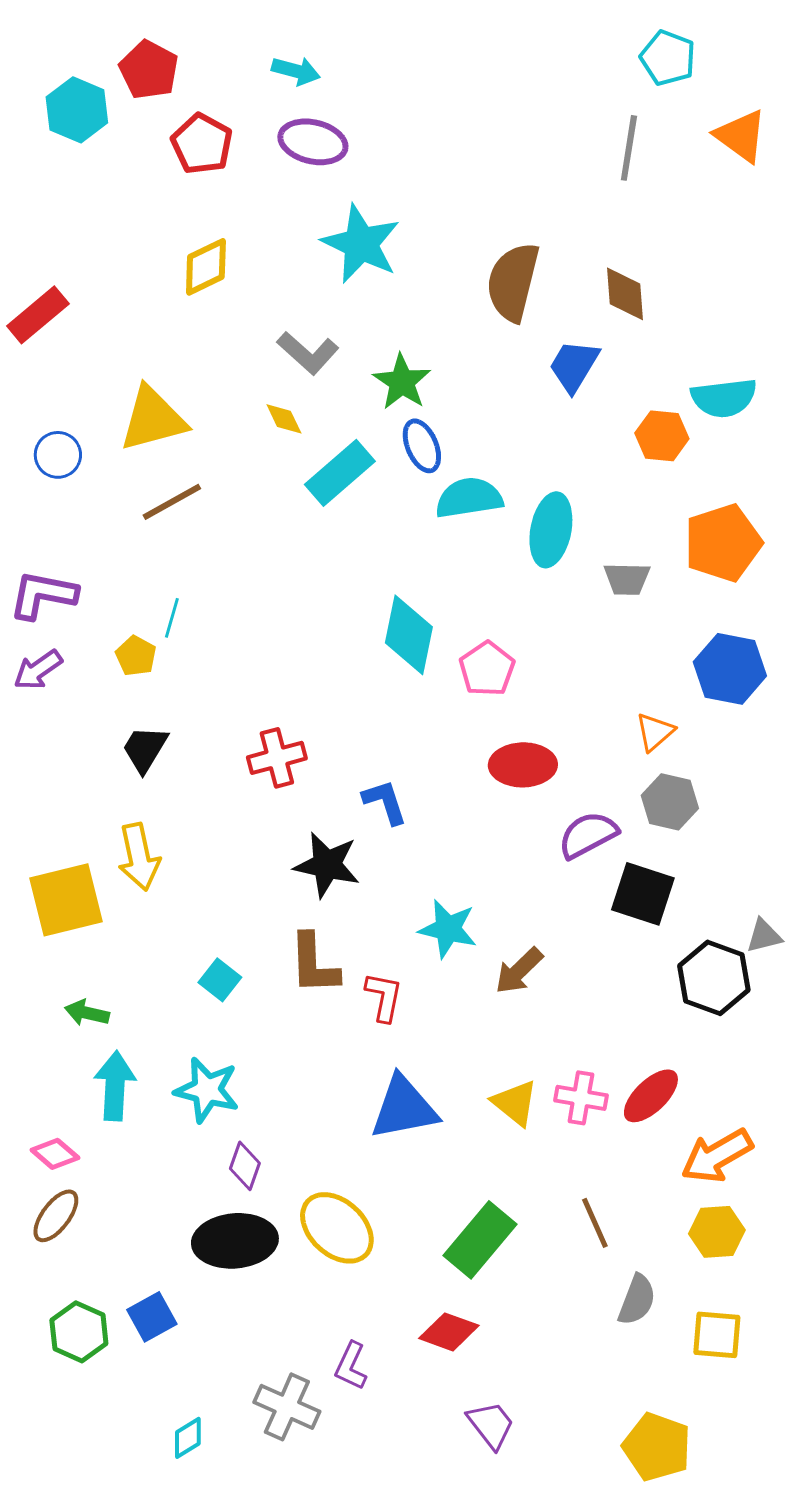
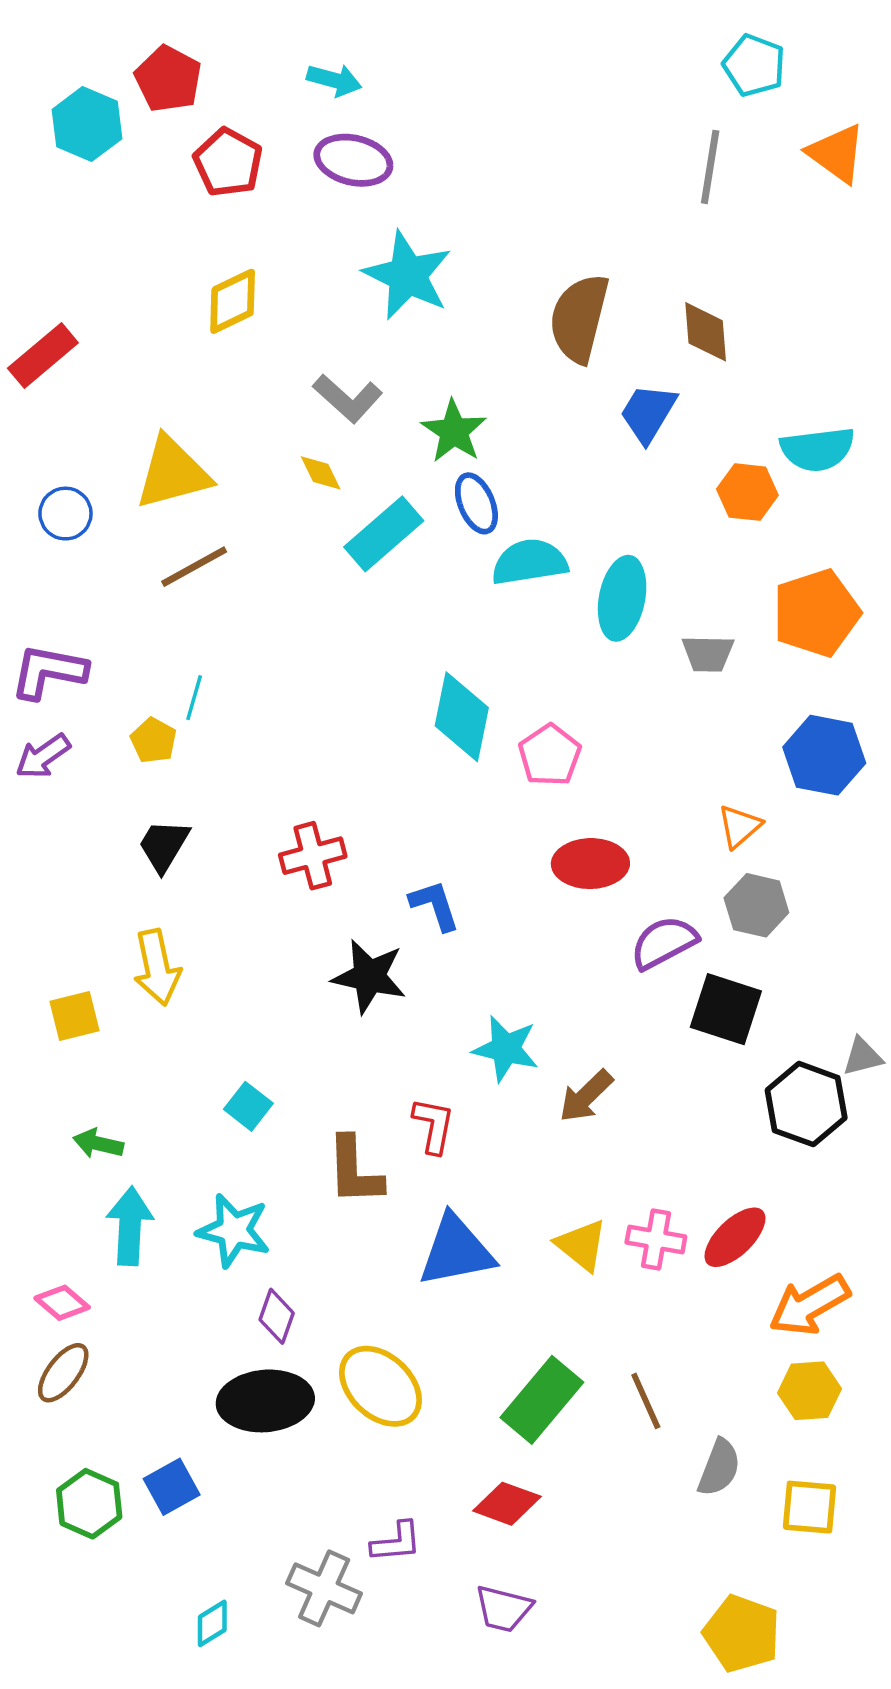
yellow square: (66, 900) -> (75, 1016), size x0.6
brown L-shape: (314, 964) -> (355, 1171), moved
brown line: (595, 1223) -> (646, 1401), moved
purple L-shape: (351, 1366) -> (396, 1542), turned -120
purple trapezoid: (491, 1425) -> (504, 1609), moved, turned 142

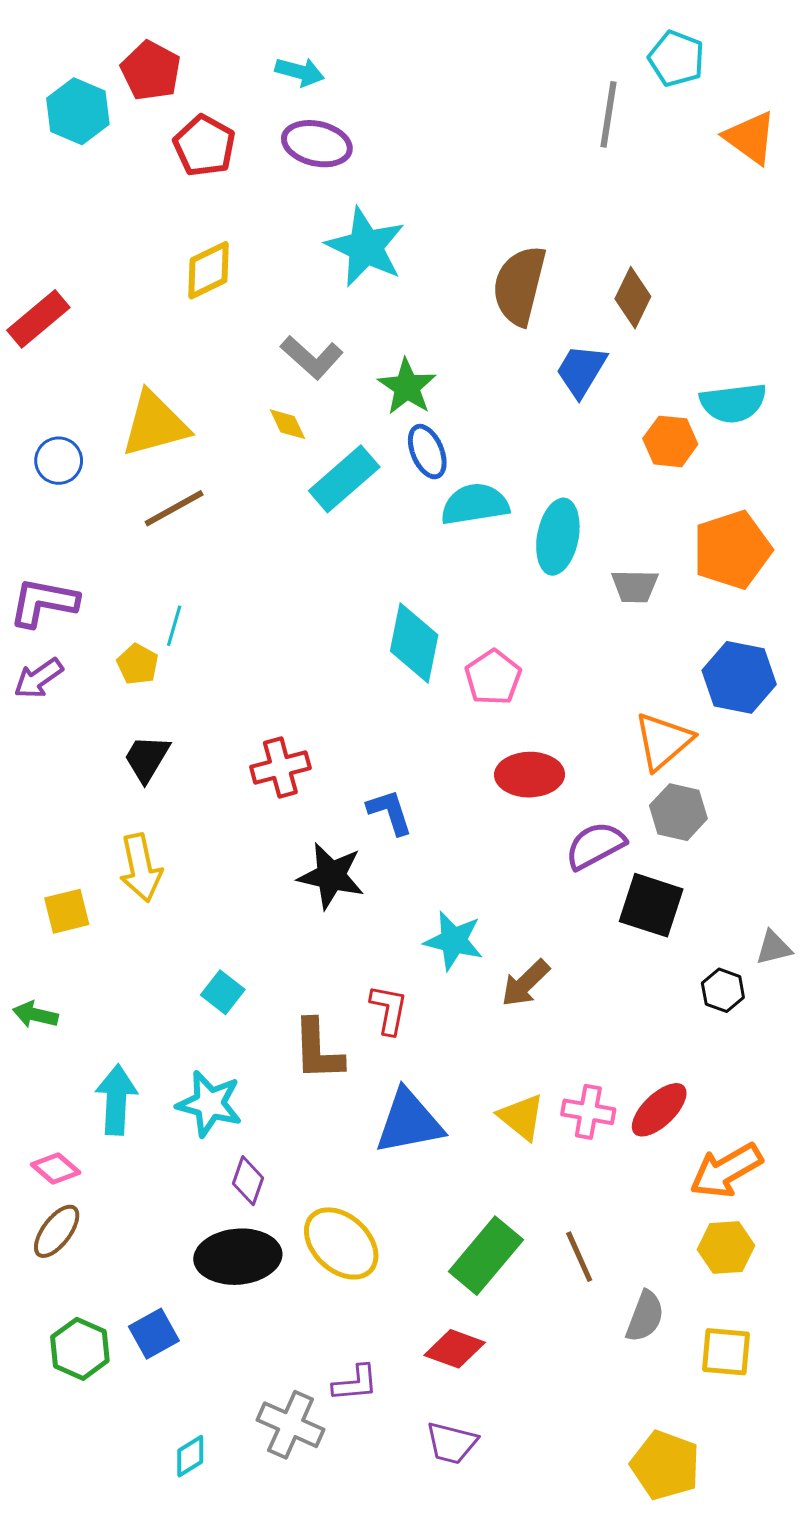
gray line: (710, 167) -> (609, 114), moved
brown diamond: (706, 332) -> (633, 298), turned 30
orange triangle: (739, 826) -> (663, 741), size x1.5
black hexagon: (806, 1104) -> (723, 990), size x0.6
green arrow: (98, 1144) -> (35, 1015), moved

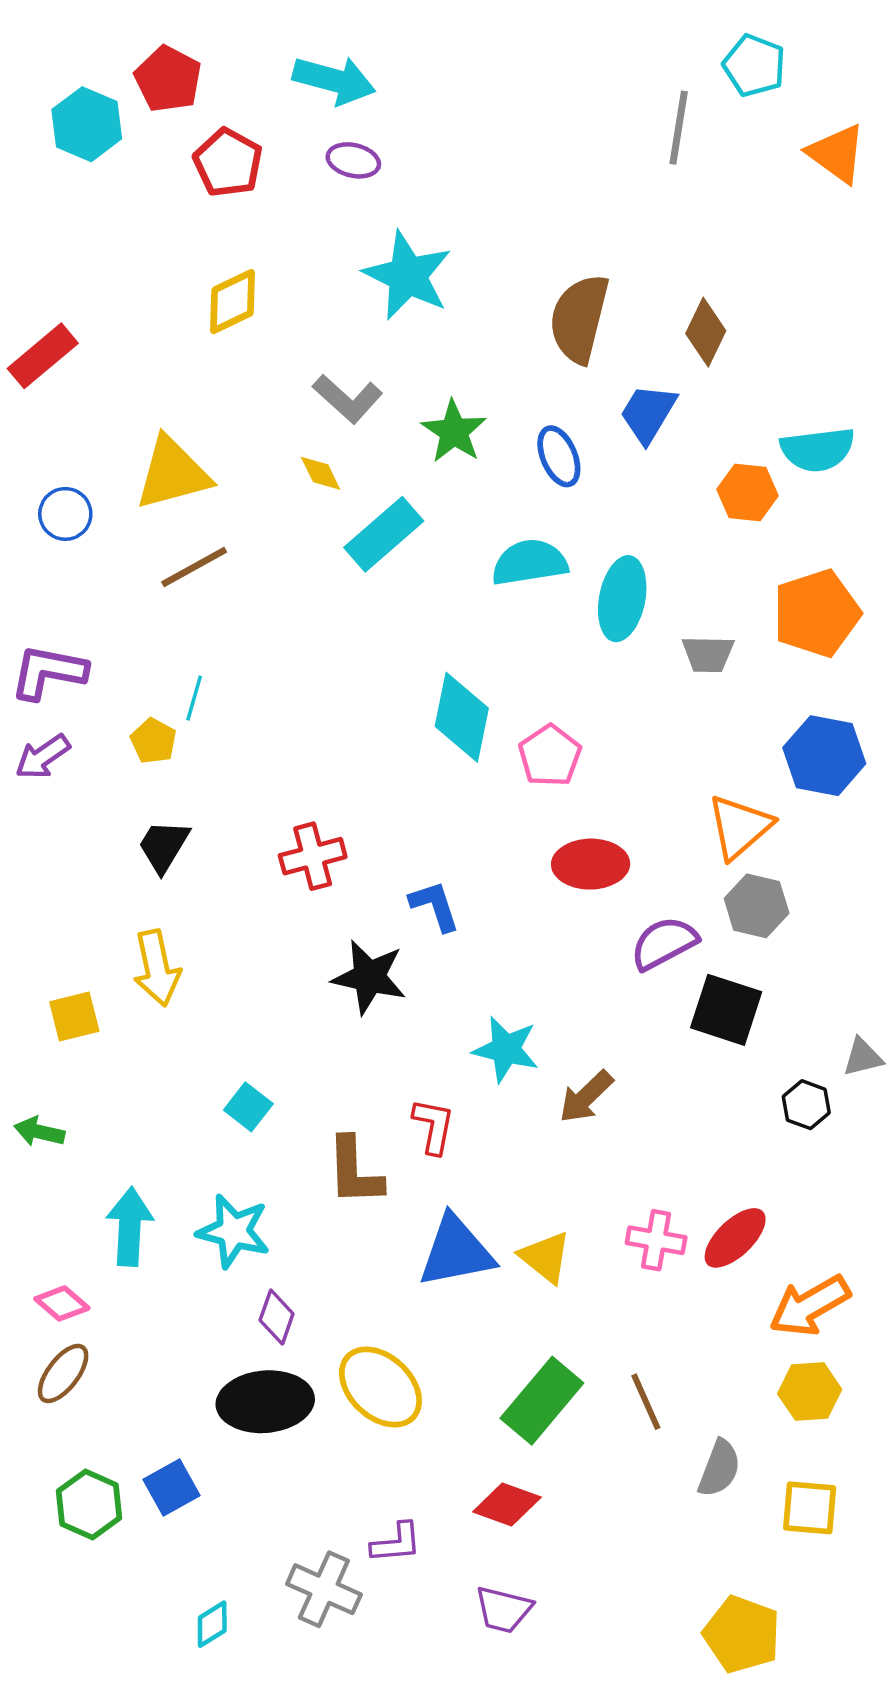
cyan arrow: (300, 72) -> (334, 80), size x1.5
purple ellipse: (317, 144) -> (353, 160), size x0.7
blue ellipse: (427, 452) -> (559, 456), moved
yellow triangle: (521, 1117) -> (545, 1257), moved

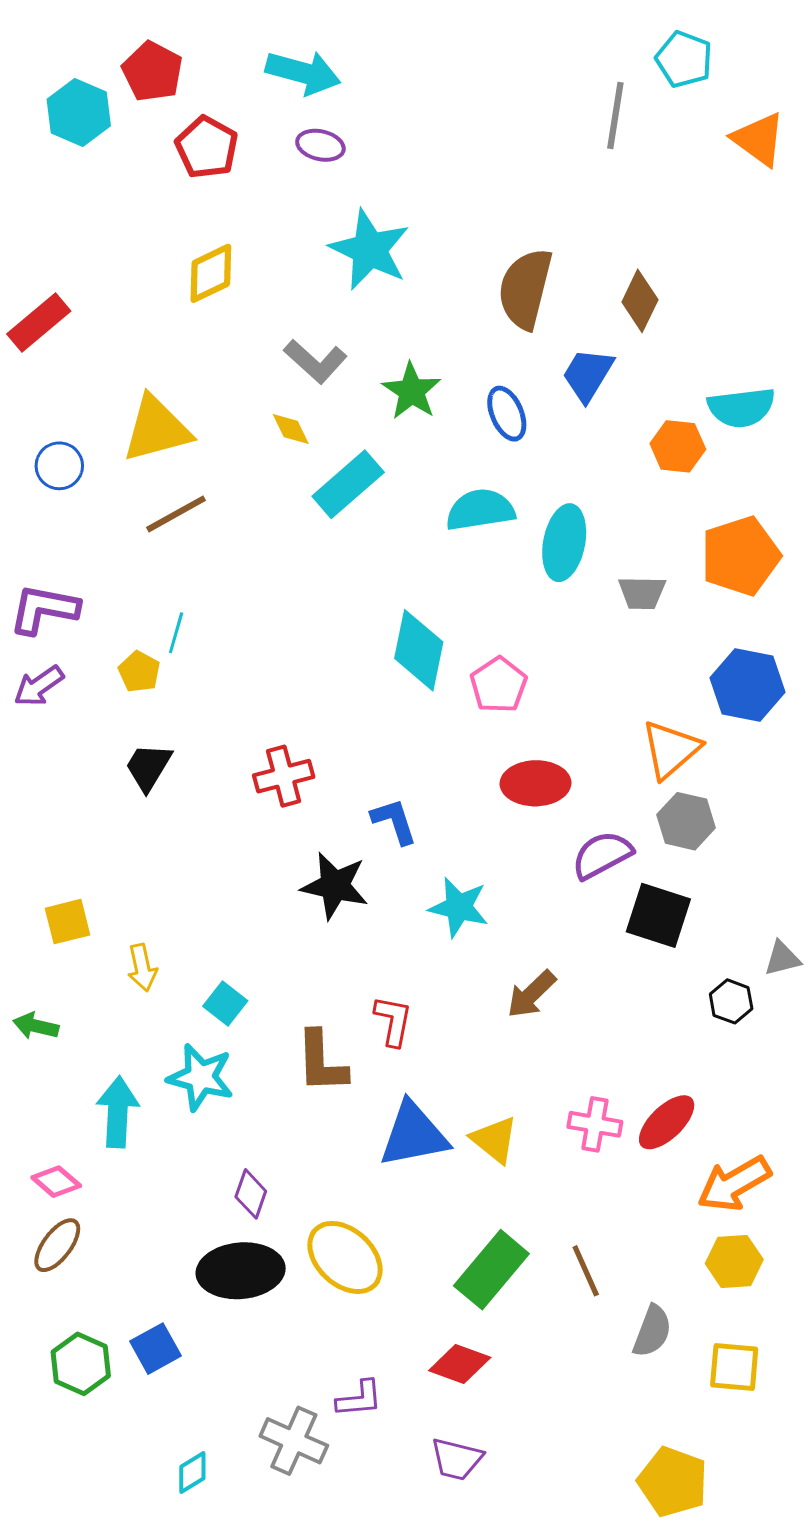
yellow arrow: (157, 968) -> (142, 968), moved, size x0.7
cyan star: (506, 1049) -> (459, 907), moved
cyan star: (234, 1231) -> (201, 1077), moved

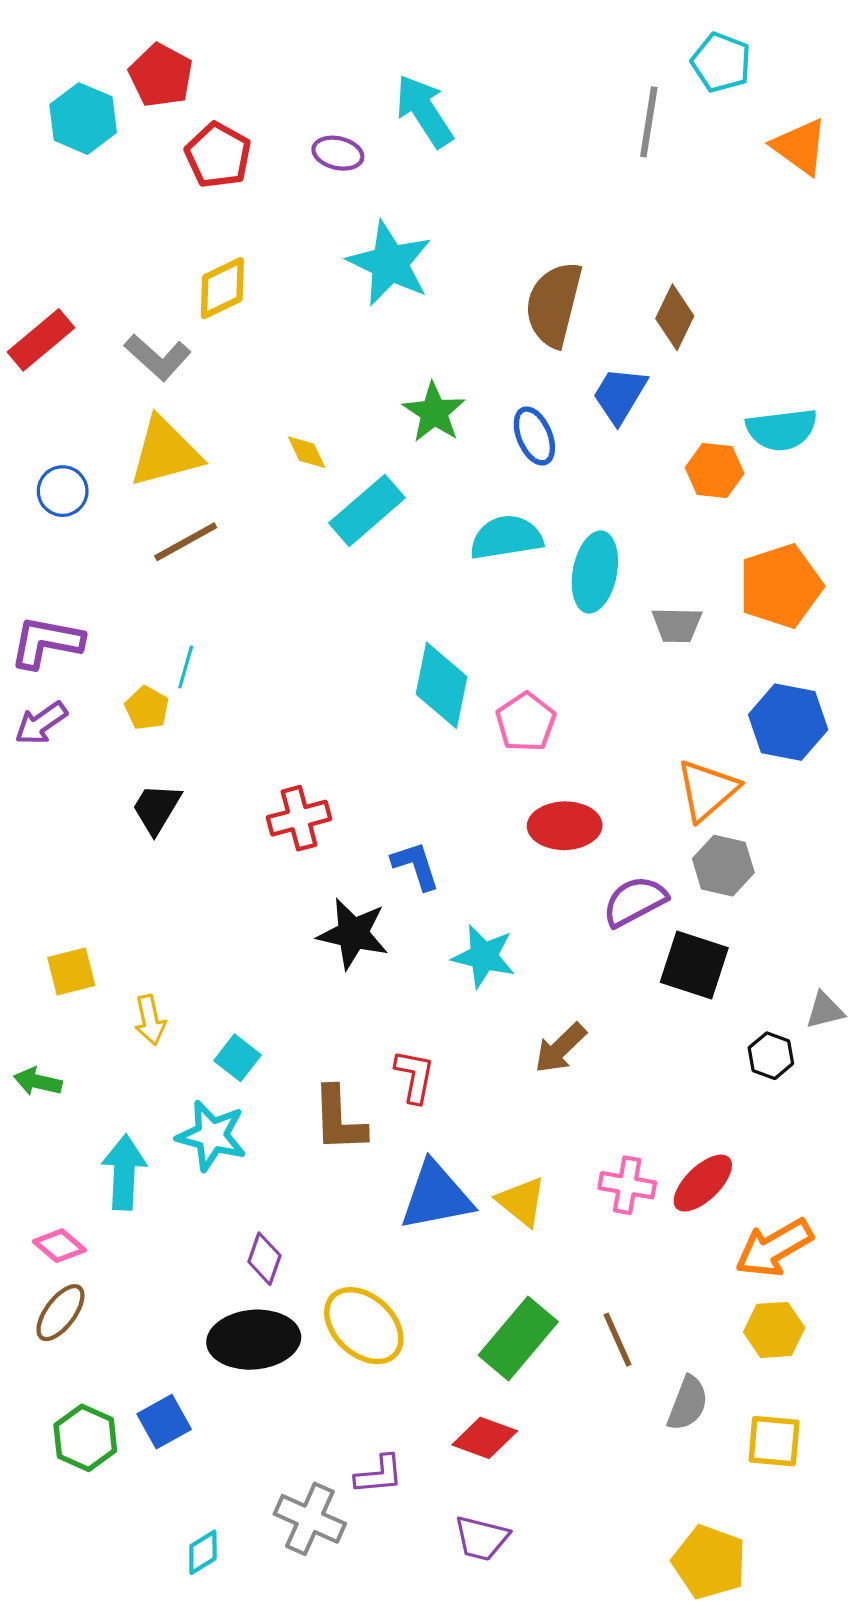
cyan arrow: (303, 73) -> (424, 111), moved, turned -138
gray L-shape: (315, 361) -> (158, 357), moved

